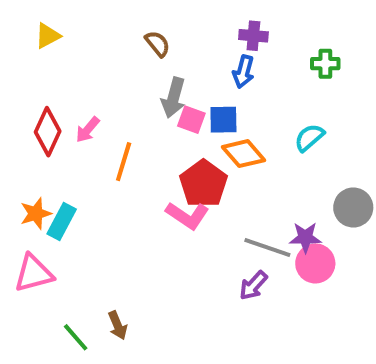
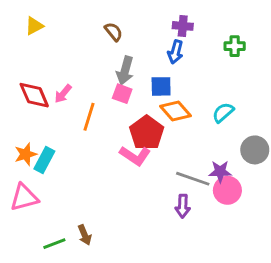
pink square: (191, 120) -> (122, 94), moved
red diamond: (48, 132) -> (34, 95), turned -48
cyan semicircle: (309, 138) -> (223, 112), moved
purple arrow: (253, 285) -> (183, 206), turned -40
green line: (76, 337) -> (54, 244), turned -70

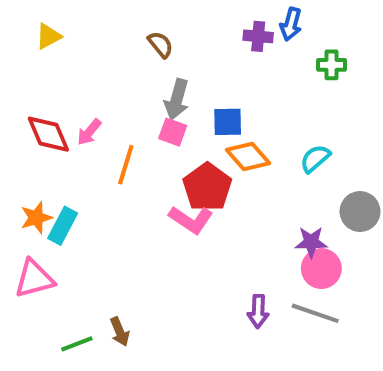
blue arrow: (175, 52) -> (291, 24), moved
gray line: (193, 179) -> (315, 313), moved
purple arrow: (183, 206) -> (258, 311), moved

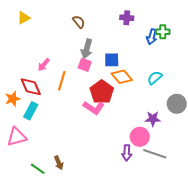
blue arrow: (291, 24) -> (152, 37), moved
red diamond: (48, 134) -> (31, 87), moved
orange star: (36, 218) -> (13, 99), moved
pink circle: (321, 269) -> (140, 137), moved
green line: (77, 344) -> (38, 169), turned 56

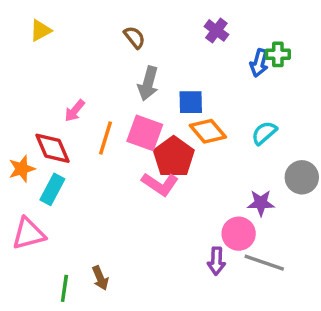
purple cross: (127, 18) -> (216, 30), turned 32
pink square: (85, 65) -> (145, 133), moved, size x1.5
green line: (38, 169) -> (64, 288), turned 63

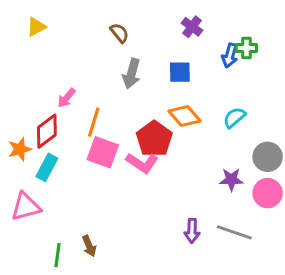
blue square: (191, 102) -> (180, 72), moved
pink square: (145, 133) -> (103, 152), moved
red diamond: (52, 148) -> (47, 131), turned 76
pink circle: (239, 234) -> (268, 193), moved

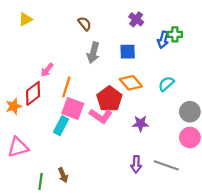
cyan rectangle: (47, 167) -> (61, 126), moved
purple star: (231, 179) -> (140, 124), moved

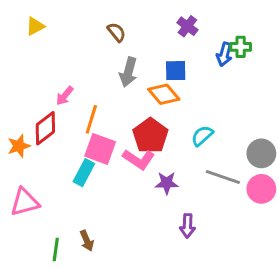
orange diamond: (131, 83) -> (164, 94), moved
cyan semicircle: (166, 84) -> (202, 136), moved
purple star: (140, 124) -> (167, 183), moved
gray line: (166, 165) -> (223, 177), moved

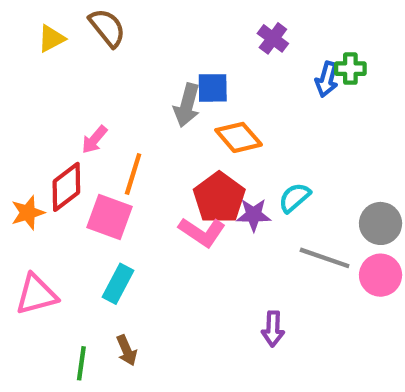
brown semicircle: (116, 32) -> (107, 28), moved, size x1.4
blue square: (176, 71) -> (213, 88), moved
pink square: (100, 149) -> (109, 217), moved
cyan rectangle: (84, 173) -> (118, 284), moved
purple star: (167, 183) -> (254, 215), moved

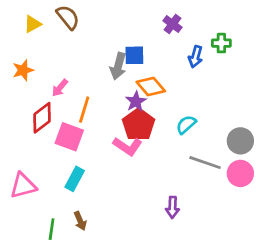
blue arrow: (327, 79) -> (196, 57), moved
orange star: (28, 213) -> (23, 70), moved
purple star: (254, 215) -> (136, 101), moved, turned -30

